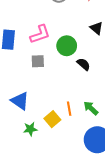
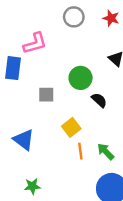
pink L-shape: (40, 34) -> (35, 43), moved
yellow square: (52, 119) -> (71, 127), moved
green star: (30, 129) -> (32, 186), moved

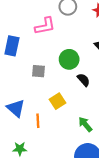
pink L-shape: (35, 43) -> (45, 26), moved
orange line: (80, 151) -> (38, 121), moved

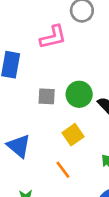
green circle: (69, 59) -> (79, 94), moved
orange line: (38, 121) -> (63, 170), moved, turned -32

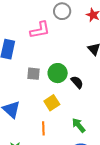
orange line: (63, 170) -> (43, 128), turned 32

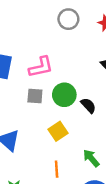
pink L-shape: (40, 30) -> (41, 67), moved
orange line: (43, 128) -> (57, 169), moved

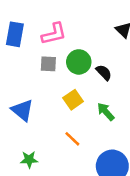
green arrow: (91, 158) -> (106, 112), moved
orange line: (57, 169) -> (72, 139), turned -42

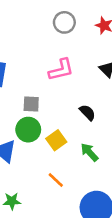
pink L-shape: (54, 34) -> (61, 70), moved
green circle: (79, 62) -> (28, 130), moved

